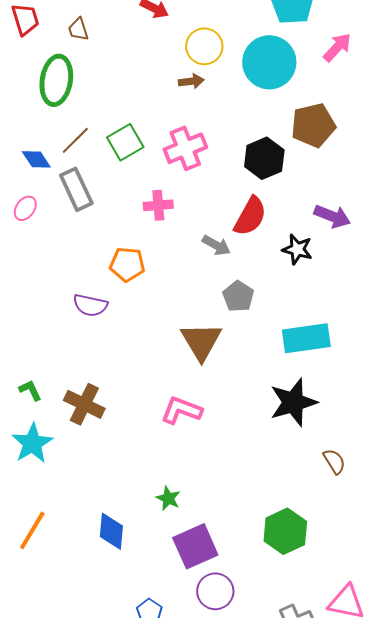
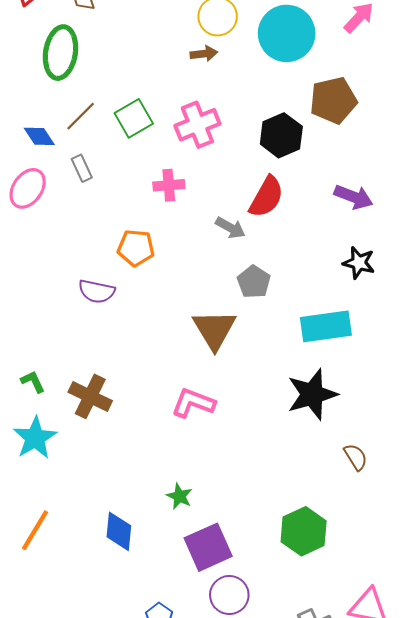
gray rectangle: (76, 189) -> (82, 168), size x0.6
pink ellipse: (25, 208) -> (28, 188), size x1.5
black star: (297, 249) -> (359, 263), moved

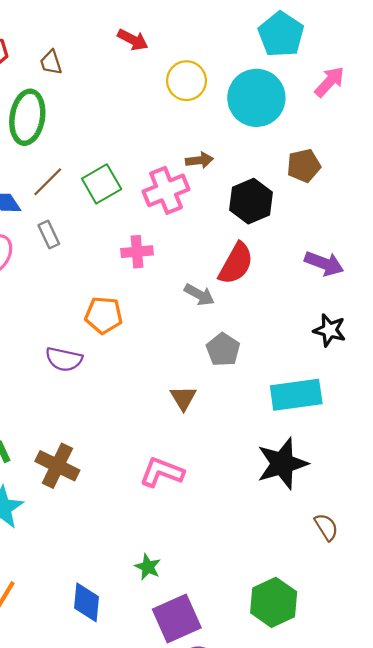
brown arrow: (204, 54) -> (199, 160), moved
brown pentagon: (333, 100) -> (304, 166), size x0.7
brown triangle: (214, 330) -> (183, 398), size x0.6

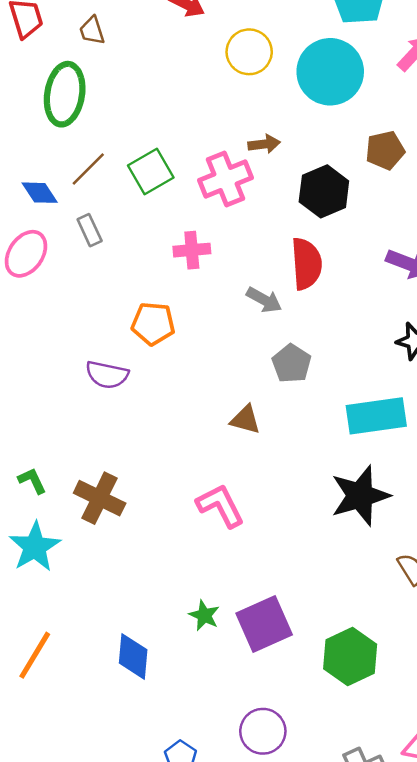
red semicircle: (236, 264) -> (306, 264), turned -33
brown triangle: (183, 398) -> (245, 420), turned -44
pink L-shape: (162, 472) -> (220, 506), turned 42
purple square: (177, 618) -> (264, 624), moved

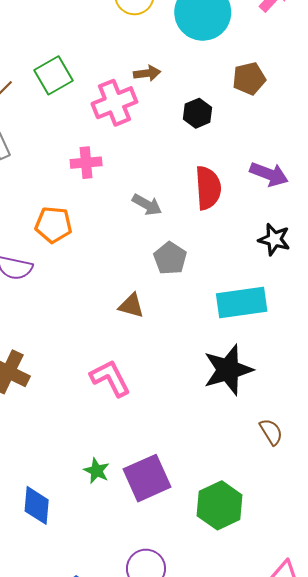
green square: (151, 172) -> (53, 75), moved
black hexagon: (324, 191) -> (197, 113), size x0.7
red semicircle: (306, 264) -> (208, 188), moved

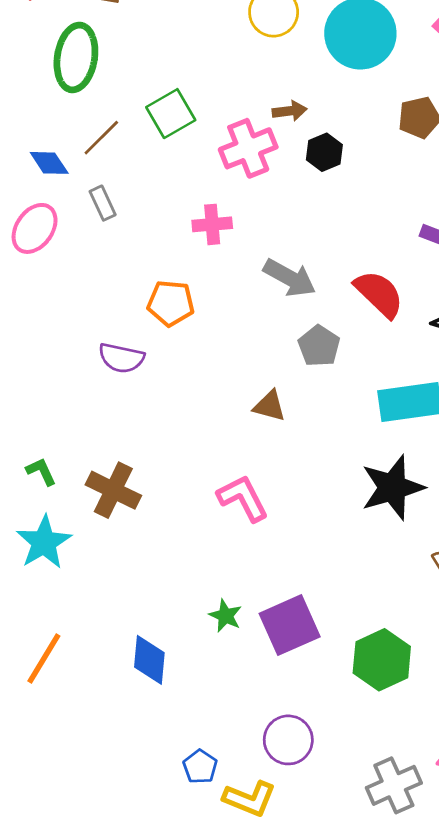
black hexagon: (197, 113) -> (324, 152), moved
red semicircle: (208, 188) -> (379, 294), moved, turned -42
gray arrow: (147, 205) -> (290, 278), size x1.4

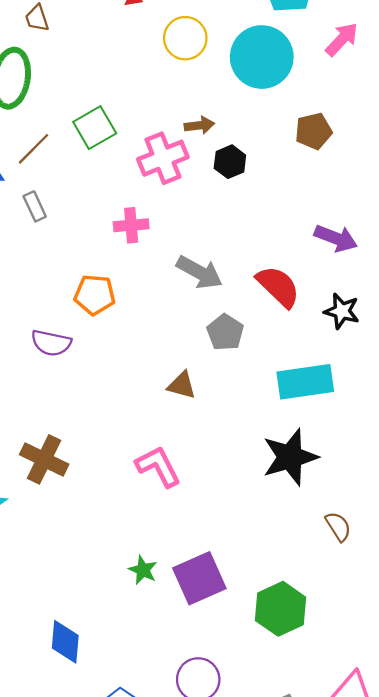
blue diamond: (149, 660) -> (65, 642), moved

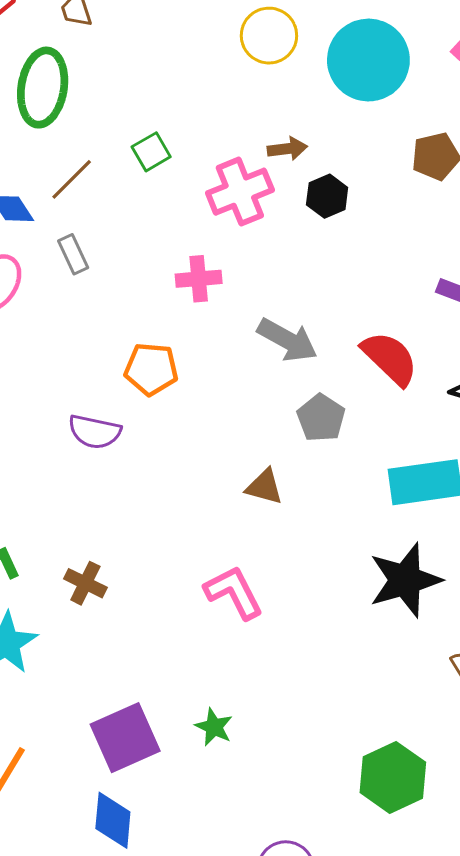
green square: (95, 128) -> (151, 152), size x0.7
brown cross: (44, 459) -> (85, 583), size x0.7
purple square: (199, 578) -> (125, 738), moved

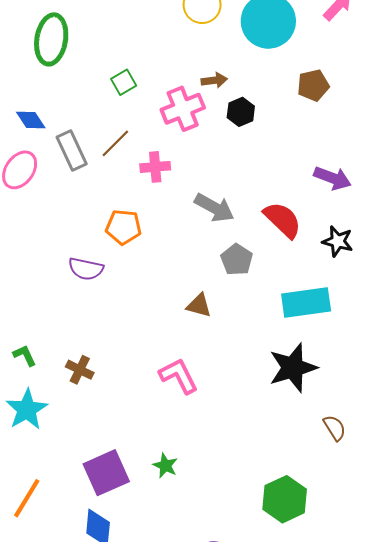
brown line: (72, 179) -> (115, 143), moved
gray rectangle: (73, 254) -> (72, 151), size x1.5

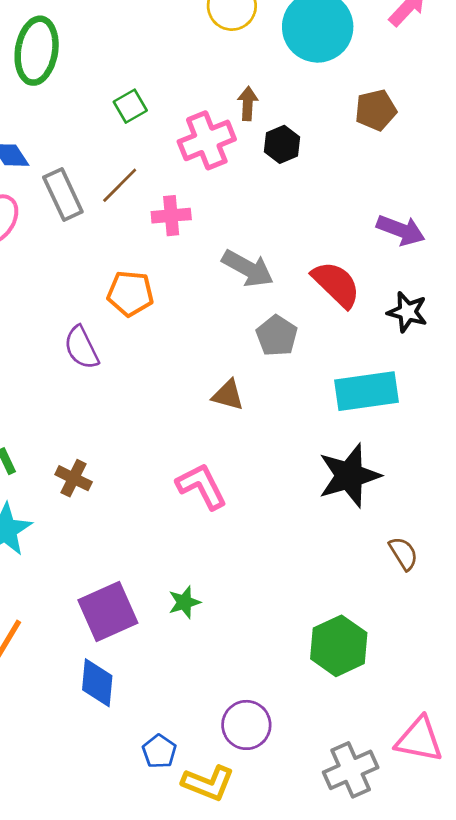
brown arrow: (214, 80) -> (248, 103), turned -80
purple semicircle: (86, 269) -> (81, 348), turned 52
green star: (165, 466) -> (184, 602), turned 30

